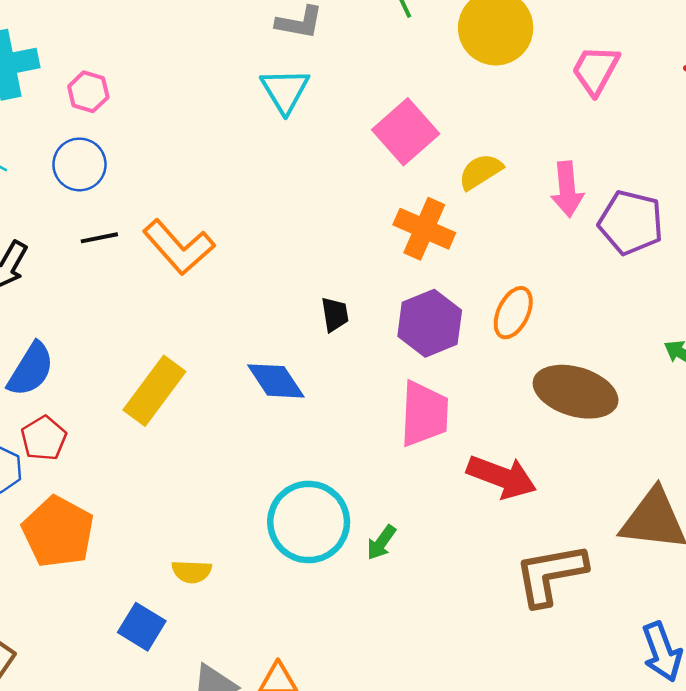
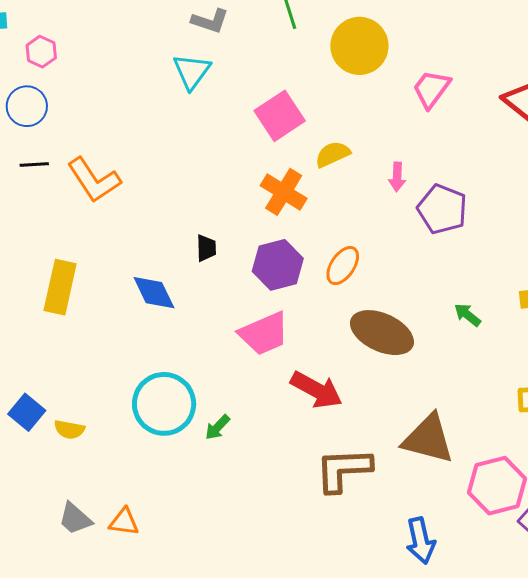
pink arrow: (567, 189) -> (397, 177), size x0.7
yellow rectangle: (154, 391) -> (60, 287), turned -32
pink trapezoid: (424, 414) -> (264, 334), turned 56
blue square: (142, 627) -> (27, 412), moved

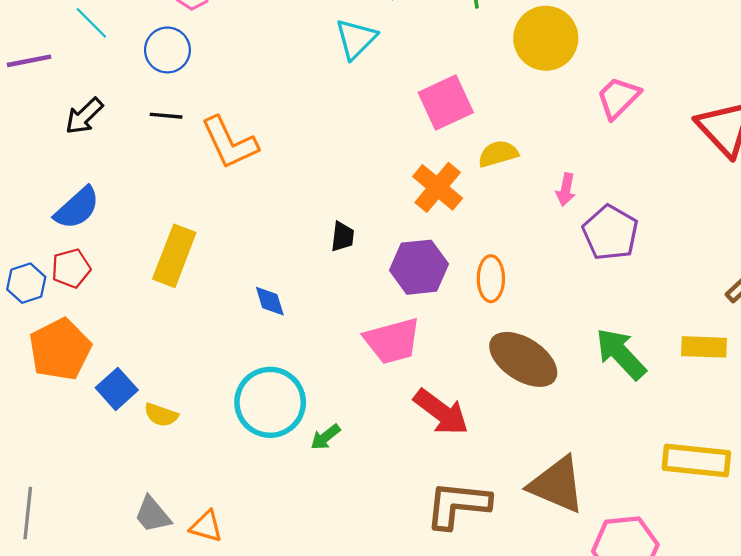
orange ellipse: (343, 266) -> (491, 279), turned -42
blue diamond: (154, 293) -> (270, 301), moved, size x0.7
green arrow: (467, 315) -> (621, 354), size x1.8

